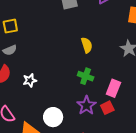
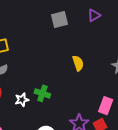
green cross: (86, 76) -> (42, 93), moved

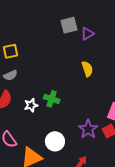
purple triangle: (94, 15) -> (87, 34), moved

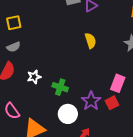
green cross: (52, 99) -> (60, 87), moved
white circle: (55, 141) -> (68, 114), moved

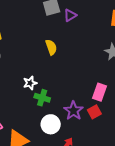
yellow semicircle: (90, 41) -> (51, 47), moved
white star: (34, 77) -> (30, 83), moved

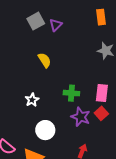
green cross: (42, 98) -> (71, 93), moved
white circle: (51, 124) -> (45, 130), moved

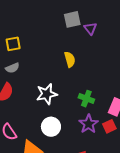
purple triangle: (56, 25) -> (90, 29), turned -40
white star: (32, 100) -> (47, 94), size x1.5

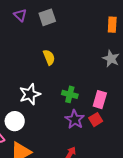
purple triangle: (90, 29) -> (20, 15), moved
white circle: (51, 127) -> (15, 121), moved

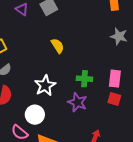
purple star: (75, 119) -> (77, 102), moved
red square: (96, 120) -> (114, 99), turned -32

